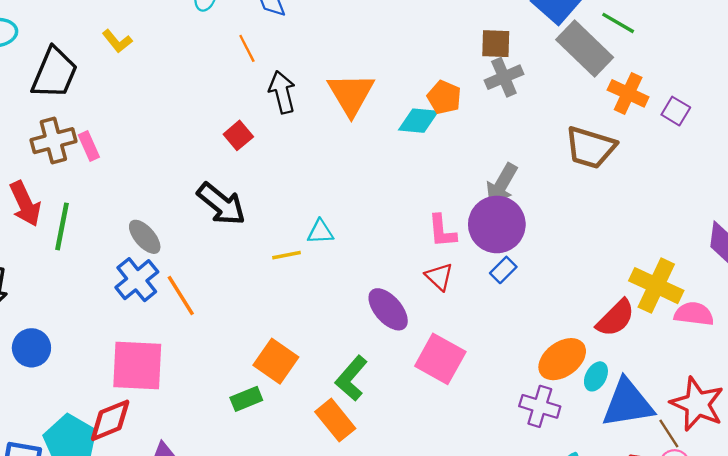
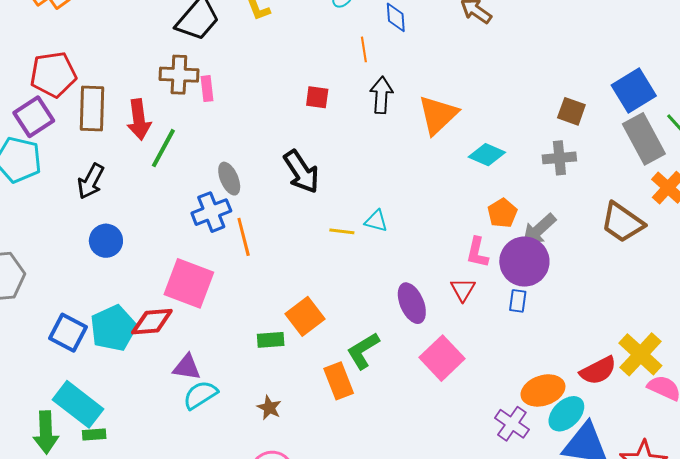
gray cross: (504, 77) -> (559, 158), moved
orange pentagon: (444, 97) -> (502, 213), moved
red square: (238, 135) -> (317, 97), moved, turned 30
blue rectangle: (503, 270) -> (518, 301), turned -55
cyan ellipse: (596, 376) -> (566, 414), size x1.5

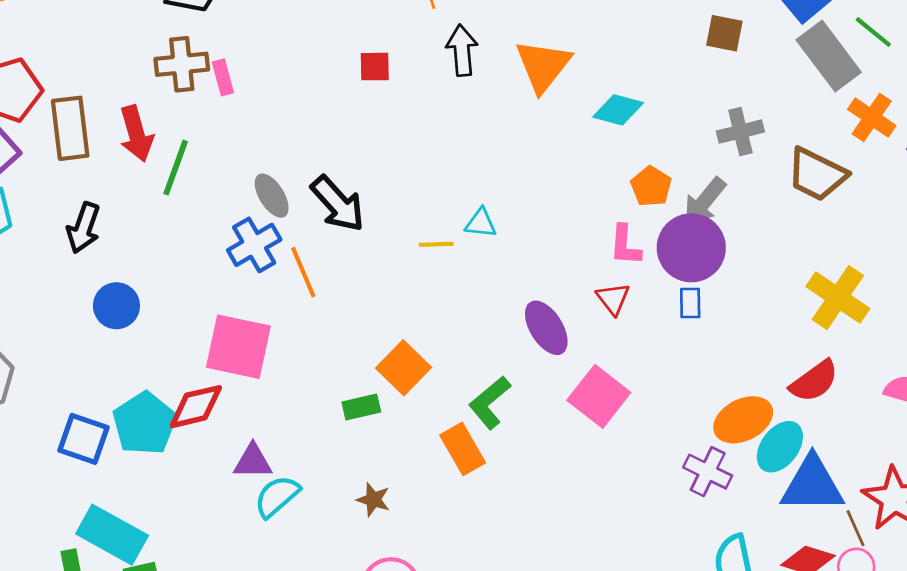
gray cross: (559, 158) -> (740, 132), moved
black arrow: (301, 172) -> (338, 204), moved
yellow cross: (640, 354) -> (838, 298), moved

